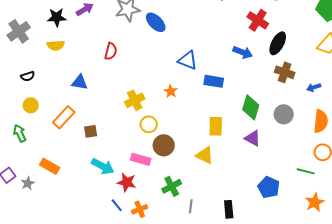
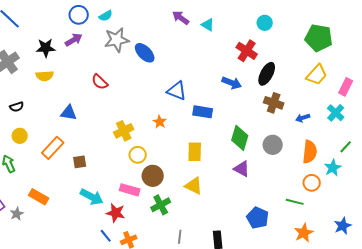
red semicircle: (111, 51) -> (100, 82), turned 120
yellow rectangle: (216, 126) -> (195, 152), moved
green cross: (172, 186) -> (161, 205), moved

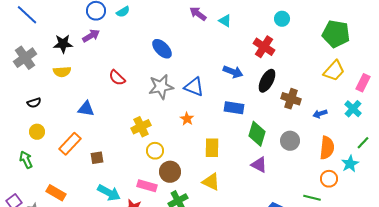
gray star: (117, 40) -> (161, 87), moved
black ellipse: (267, 74) -> (267, 81), moved
blue arrow: (232, 83) -> (233, 72), moved
blue rectangle: (203, 112) -> (234, 108), moved
orange star: (160, 122) -> (187, 119), moved

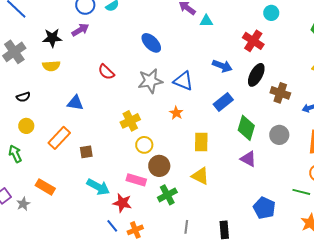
cyan triangle: (225, 21) -> (206, 21), moved, turned -32
blue rectangle: (234, 108) -> (223, 102), turned -48

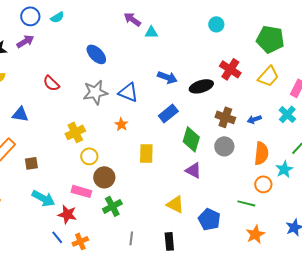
red cross: (253, 41) -> (230, 69), moved
black ellipse: (256, 75) -> (201, 86), turned 45
brown cross: (280, 93) -> (225, 117), moved
yellow triangle: (200, 176) -> (175, 204), moved

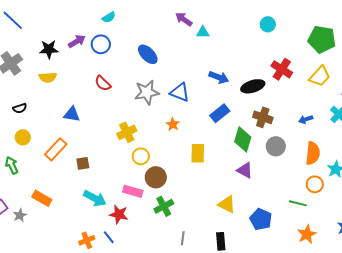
blue circle: (30, 16) -> (101, 44), moved
brown cross: (225, 117) -> (263, 117), moved
orange cross: (80, 241) -> (87, 240), moved

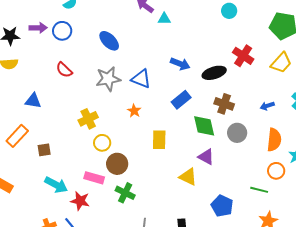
purple arrow: (77, 41) -> (38, 28), turned 30
green diamond: (243, 139) -> (204, 126), turned -30
yellow triangle: (227, 204) -> (188, 177), moved
green cross: (164, 206) -> (125, 193), turned -36

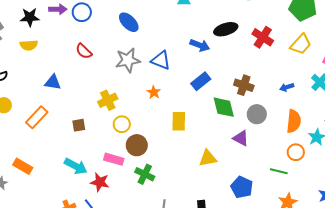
black ellipse: (214, 73) -> (226, 29), moved
brown square: (44, 150) -> (79, 125), moved
purple triangle: (206, 157) -> (241, 138), moved
yellow triangle: (188, 177) -> (208, 158), turned -36

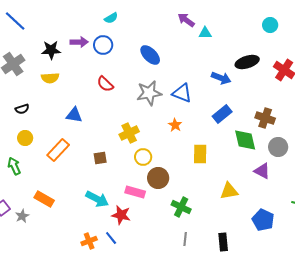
green cross: (145, 174) -> (181, 207), moved

